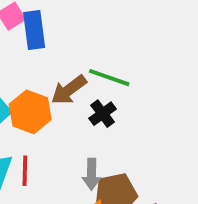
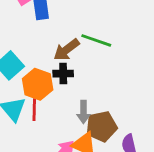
orange hexagon: (30, 112) -> (38, 84), moved
black cross: (103, 114) -> (63, 74), moved, turned 36

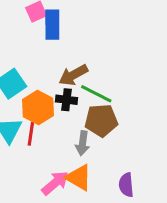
green line: (96, 40) -> (96, 94), moved
brown pentagon: (101, 126) -> (101, 120), moved

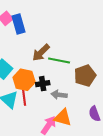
black cross: (67, 100) -> (43, 84), moved
brown pentagon: (101, 120) -> (85, 76), moved
gray arrow: (83, 143) -> (59, 95), turned 105

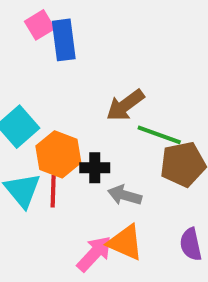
brown arrow: (41, 53) -> (125, 105), moved
green line: (59, 61) -> (159, 135), moved

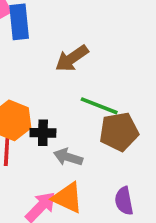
brown arrow: (125, 105) -> (72, 58), moved

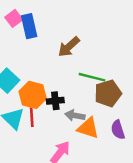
orange triangle: (68, 198) -> (88, 128), moved
purple semicircle: (124, 201) -> (118, 130), moved

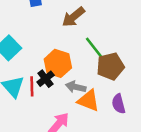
green line: (92, 77) -> (95, 49), turned 35
orange hexagon: (33, 95) -> (58, 63), moved
black cross: (55, 101) -> (46, 79), moved, turned -35

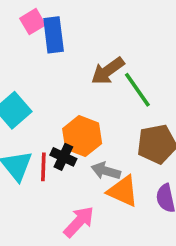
green line: (95, 49) -> (137, 90), moved
black cross: (46, 79) -> (63, 157), turned -30

